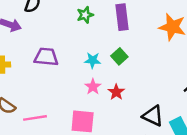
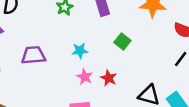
green square: (119, 56) -> (122, 41), moved

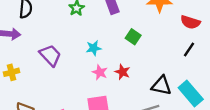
purple trapezoid: (33, 55) -> (50, 55), turned 55

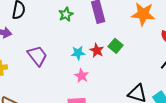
red star: (122, 72) -> (97, 50), moved

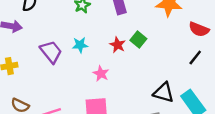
cyan star: (78, 53) -> (80, 45), moved

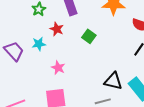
red star: (118, 45) -> (57, 29), moved

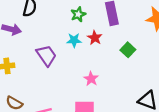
cyan star: (39, 44) -> (74, 40), moved

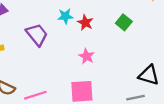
red star: (95, 38) -> (85, 23), moved

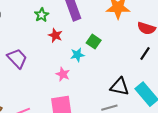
cyan star: (65, 16) -> (77, 55), moved
red star: (85, 23) -> (55, 35), moved

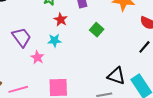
cyan star: (77, 55) -> (55, 40), moved
pink star: (63, 74) -> (37, 57), moved

